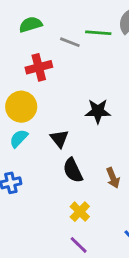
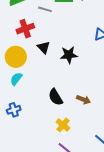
black triangle: (59, 139) -> (44, 47), moved
brown arrow: (113, 178) -> (84, 100), turned -40

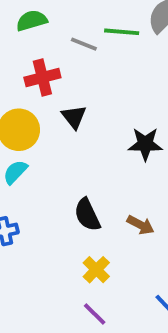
black star: (69, 55) -> (145, 144), moved

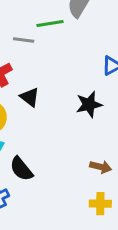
black semicircle: (87, 215) -> (21, 169), moved
yellow cross: (96, 270) -> (100, 204), moved, turned -30

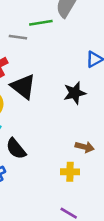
black triangle: (30, 97) -> (23, 87), size x1.5
yellow cross: (100, 204) -> (70, 172), moved

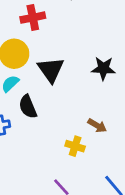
black triangle: (23, 87) -> (51, 70), moved

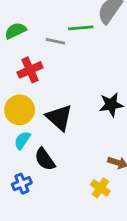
yellow cross: (75, 146) -> (100, 188), turned 30

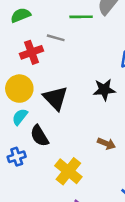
gray line: (55, 41) -> (56, 38), moved
yellow cross: (100, 188) -> (68, 171), moved, size x1.5

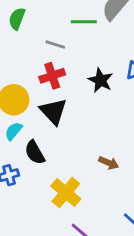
green semicircle: (21, 15) -> (17, 19), turned -48
red cross: (32, 52) -> (52, 76), moved
black star: (104, 90) -> (101, 80), moved, turned 30

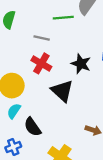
red cross: (52, 76) -> (41, 63), turned -36
black triangle: (53, 111) -> (62, 91), moved

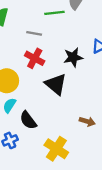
black star: (81, 64) -> (73, 57), turned -30

